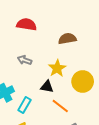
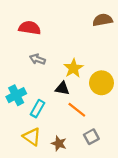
red semicircle: (27, 24) -> (30, 28), moved
brown semicircle: (67, 39) -> (103, 20), moved

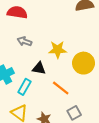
yellow star: (73, 68) -> (58, 50), turned 30
black triangle: (62, 88) -> (39, 68), moved

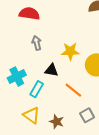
gray arrow: (24, 41) -> (37, 43), turned 56

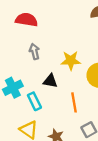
cyan rectangle: (37, 89) -> (34, 101), turned -56
orange line: (73, 90) -> (74, 102), turned 42

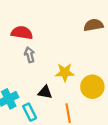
gray arrow: (34, 51) -> (30, 55), moved

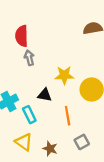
red semicircle: (22, 33) -> (22, 36), turned -100

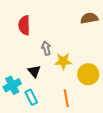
gray arrow: (29, 58) -> (46, 48), moved
black triangle: (45, 95) -> (34, 71), moved, turned 40

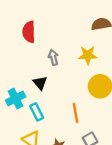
yellow star: (63, 61) -> (88, 55), moved

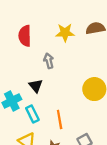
yellow star: (88, 55) -> (65, 33), moved
orange line: (76, 113) -> (60, 119), moved

